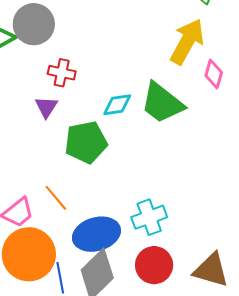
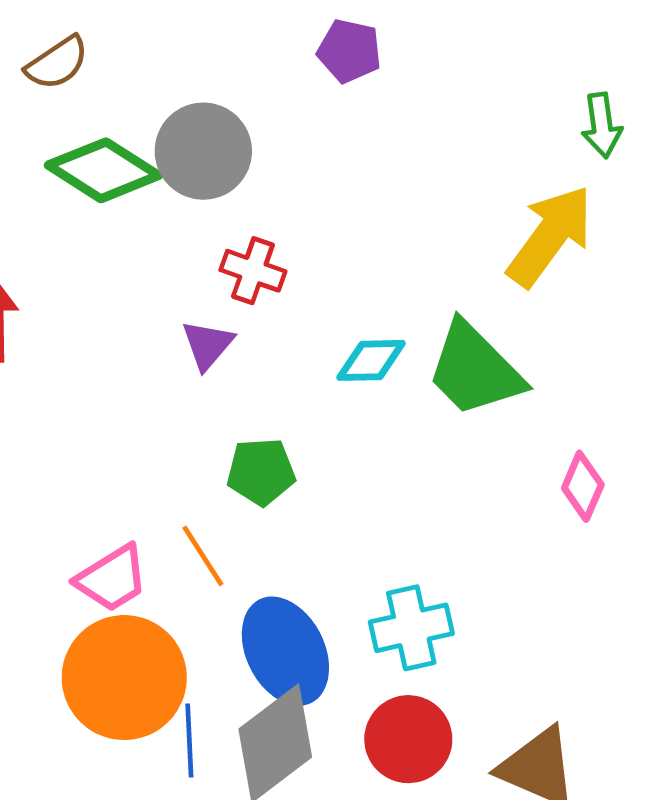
pink diamond: (214, 74) -> (583, 486), moved
green pentagon: (86, 142) -> (261, 472), moved, size x0.7
blue ellipse: (96, 234) -> (285, 651), turned 72

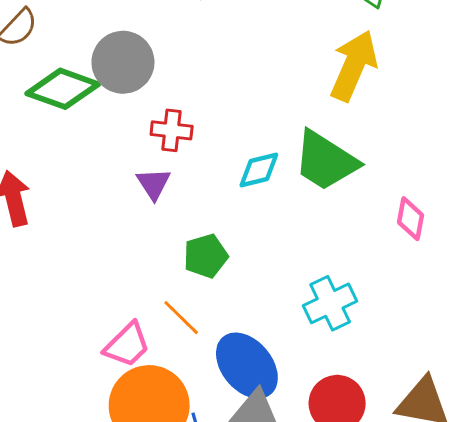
cyan cross: (411, 628) -> (330, 303), moved

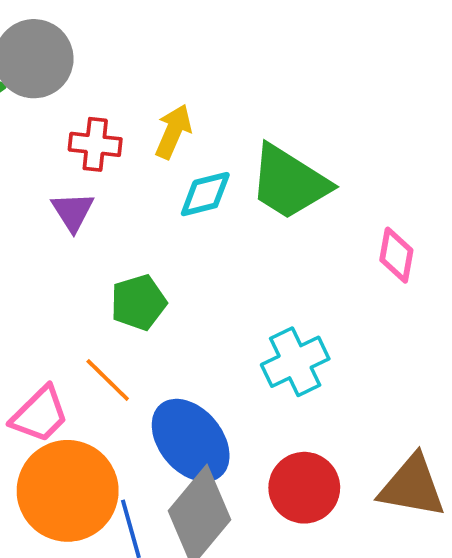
yellow arrow: (354, 66) -> (173, 131), moved, size x0.6

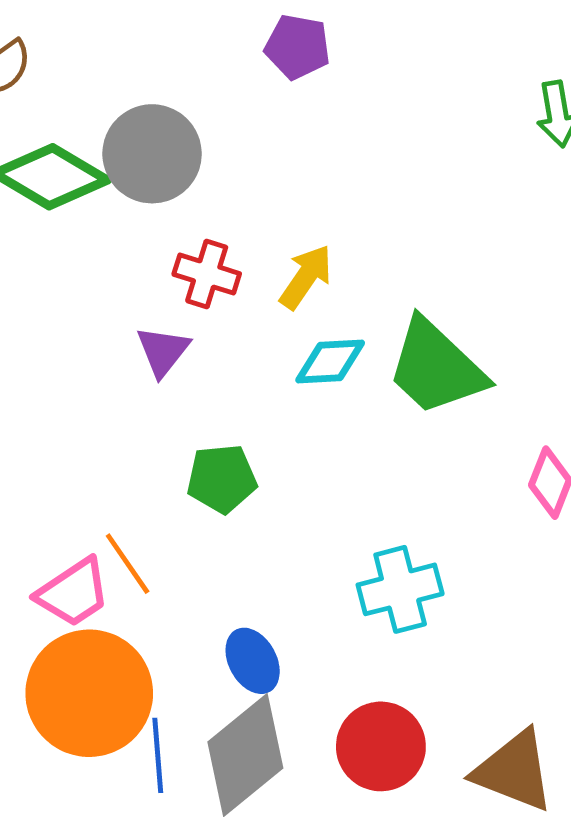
orange line: (108, 380) -> (128, 564), moved
blue ellipse: (191, 440) -> (253, 661), size x0.6

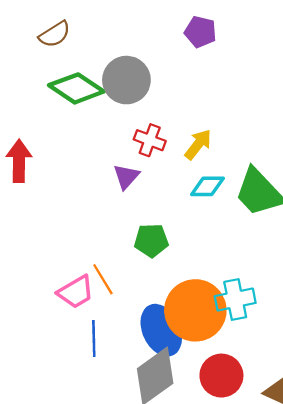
blue ellipse: (253, 661) -> (161, 330), size x1.6
orange circle: (89, 693) -> (195, 310), moved
blue line: (158, 755) -> (94, 339), moved

